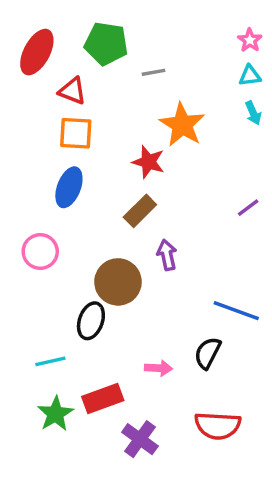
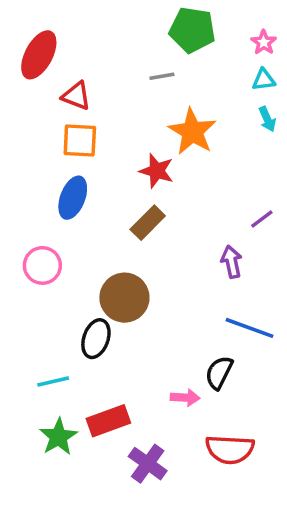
green pentagon: (106, 44) -> (192, 30), moved
purple arrow: (167, 255) -> (232, 262), moved
pink arrow: (159, 368) -> (185, 398), moved

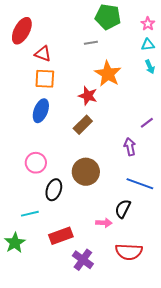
pink circle: (42, 265) -> (36, 163), moved
brown circle: (124, 298) -> (86, 172), moved
green star: (58, 437) -> (15, 243), moved

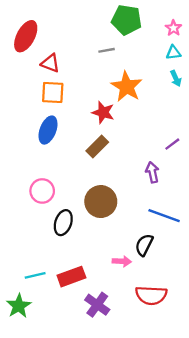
cyan line: (30, 214) -> (35, 275), moved
green star: (15, 243) -> (19, 306), moved

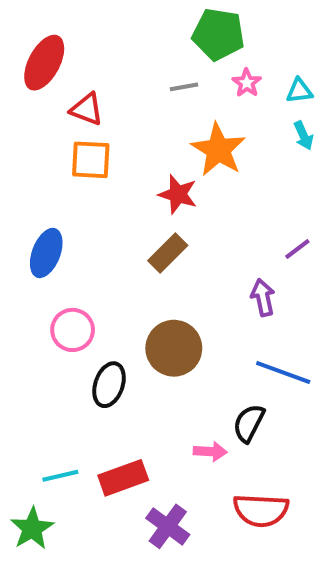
pink star: (173, 28) -> (247, 83), moved
blue ellipse: (48, 130) -> (46, 253), moved

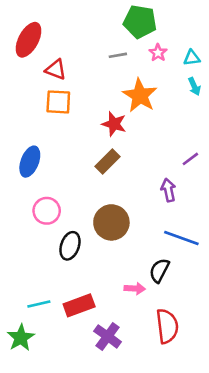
red semicircle: (261, 510) -> (167, 326), turned -100

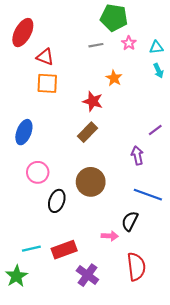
orange star: (140, 95) -> (114, 78), size x0.6

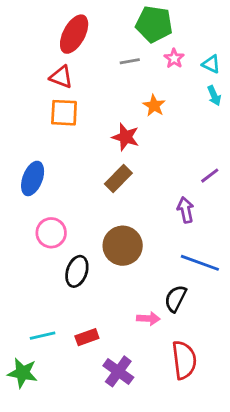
red ellipse: (23, 33) -> (74, 34), moved
cyan triangle: (156, 47) -> (211, 64), turned 32
red rectangle: (64, 250) -> (87, 337), size x0.7
green star: (17, 276) -> (23, 373), turned -30

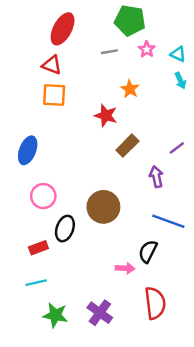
brown rectangle: (118, 178) -> (127, 146), moved
red rectangle: (87, 337) -> (38, 248), moved
green star: (23, 373) -> (55, 315), moved

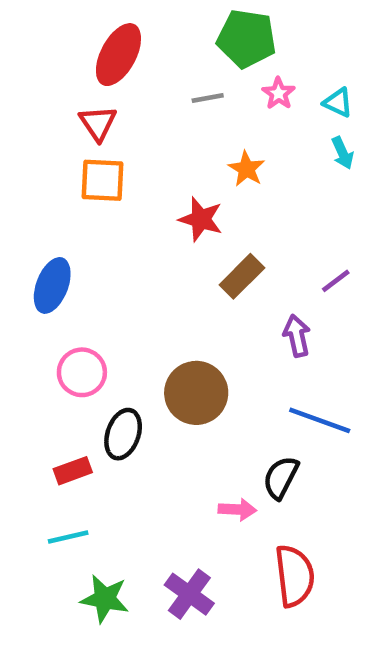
red triangle: (52, 65) -> (98, 123), turned 35

